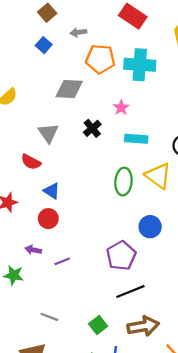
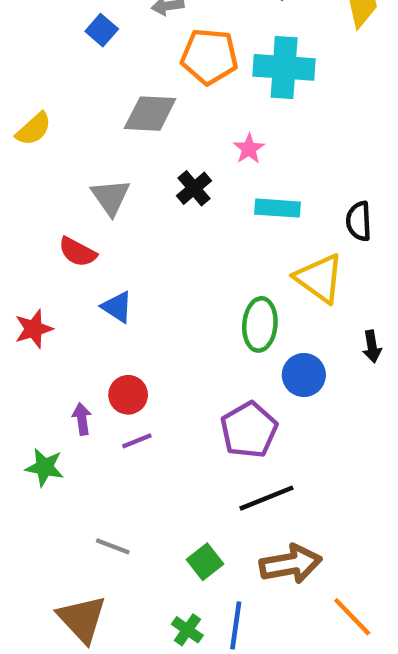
green ellipse: (123, 182) -> (260, 324), moved
red circle: (48, 219) -> (128, 395), moved
purple arrow: (33, 250) -> (82, 419), turned 70

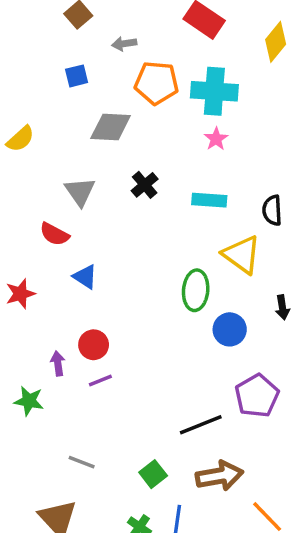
blue square: (102, 30) -> (77, 76), moved, turned 35
pink star: (249, 149) -> (216, 139), moved
purple pentagon: (249, 430) -> (257, 396), moved

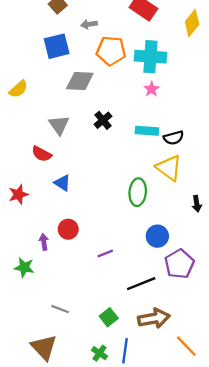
blue square: (77, 76) -> (57, 46), size x1.6
black semicircle: (272, 210) -> (174, 138), moved, turned -102
blue circle: (230, 329) -> (157, 236), moved
purple line: (100, 380) -> (105, 254), moved

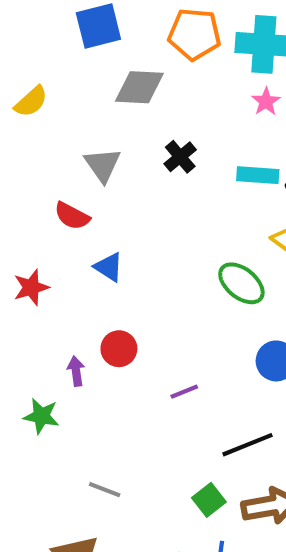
green ellipse: (138, 192) -> (241, 283), turned -56
green square: (109, 317) -> (209, 500), moved

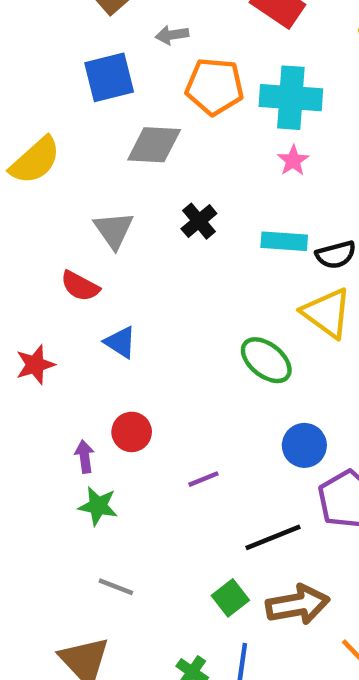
yellow semicircle: (31, 102) -> (35, 160), size x1.4
green star: (41, 416) -> (98, 506), moved

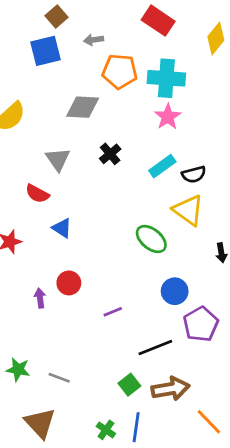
blue square: (109, 77) -> (46, 51), moved
pink star: (293, 160) -> (168, 117), size x1.4
cyan rectangle: (284, 241) -> (162, 166), turned -40
green star: (98, 506) -> (18, 369), moved

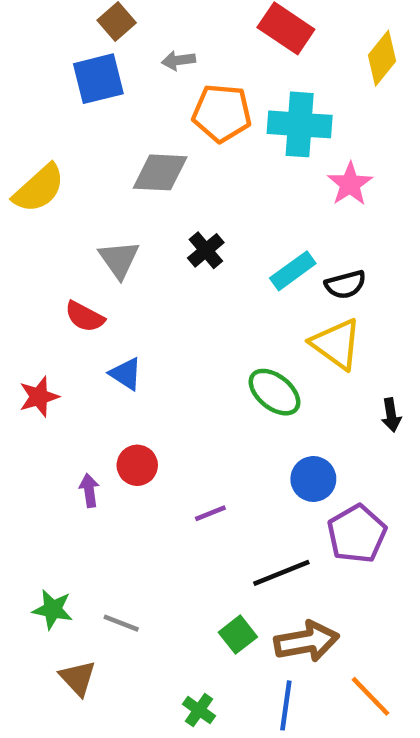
pink star: (168, 117) -> (350, 184), moved
brown triangle: (40, 423) -> (78, 678), moved, size x0.7
blue line: (136, 427) -> (286, 705), moved

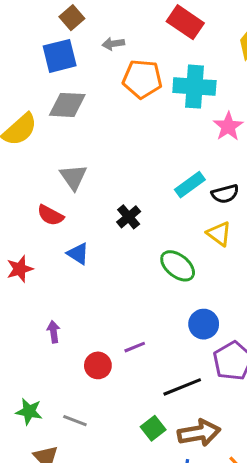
gray diamond: (160, 172) -> (67, 105), moved
black cross: (206, 250) -> (129, 217), moved
yellow triangle: (336, 344) -> (219, 234), size x0.7
red circle: (137, 465) -> (98, 365), moved

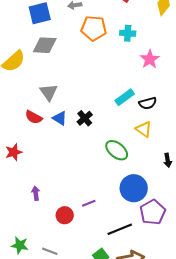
cyan cross: (194, 87) -> (128, 33), size x0.6
blue triangle: (78, 254) -> (60, 118), moved
blue circle: (204, 324) -> (134, 188), size x1.4

